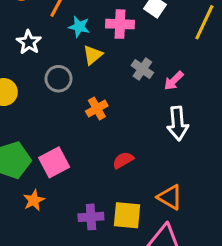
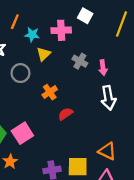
pink arrow: (174, 81) -> (103, 68), turned -48
red semicircle: (123, 160) -> (65, 114), moved

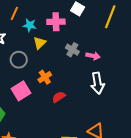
pink arrow: (103, 68) -> (93, 56), turned -72
pink square: (22, 133) -> (21, 91), moved

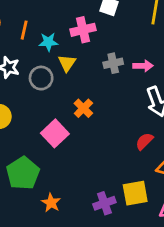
gray cross: (72, 50) -> (113, 63), turned -32
gray circle: (19, 60) -> (41, 78), moved
red semicircle: (59, 97) -> (144, 141), moved

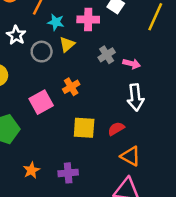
gray cross: (113, 63) -> (107, 55), turned -35
yellow square: (135, 193) -> (84, 128), moved
orange star: (51, 203) -> (31, 170), moved

